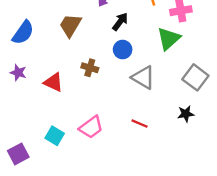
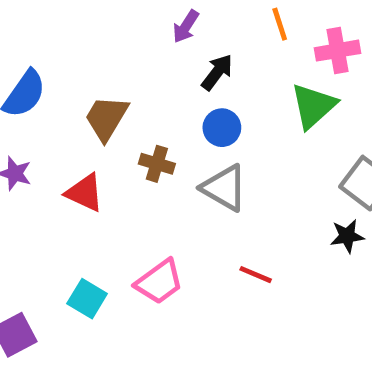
brown trapezoid: (70, 25) -> (106, 118), moved
gray triangle: (143, 77) -> (224, 188), moved
black star: (186, 114) -> (347, 236), moved

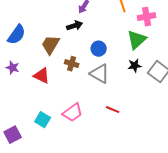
black arrow: (217, 72) -> (75, 26), moved, turned 35
black star: (347, 236) -> (135, 66), moved

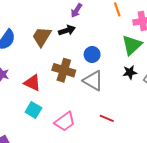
brown trapezoid: (51, 45) -> (42, 37), moved
brown cross: (72, 64) -> (64, 70), size x1.5
cyan square: (43, 120) -> (33, 110), moved

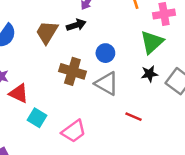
red triangle: (32, 83) -> (19, 93), moved
red line: (107, 118) -> (134, 117), moved

